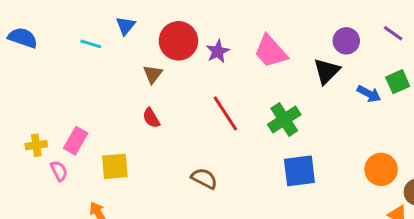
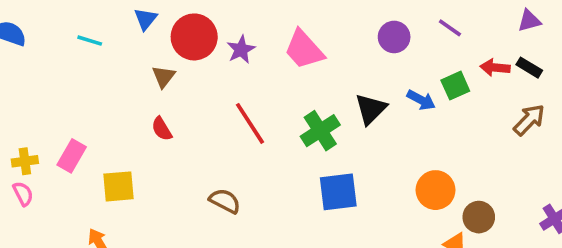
blue triangle: (126, 26) -> (146, 19), moved
black triangle: (327, 71) -> (371, 109), moved
pink semicircle: (59, 171) -> (23, 194), moved

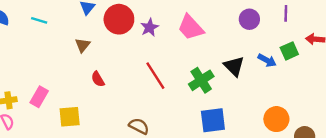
purple line: (450, 28) -> (286, 13), turned 56
cyan line: (90, 41) -> (39, 20), moved
brown triangle: (164, 77) -> (83, 45), moved
black triangle: (371, 109) -> (234, 66), turned -30

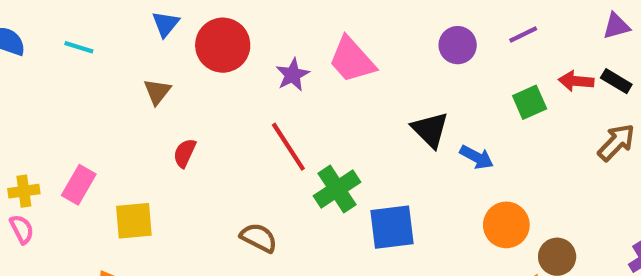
purple line: (286, 13) -> (523, 35), turned 63
purple star: (150, 27) -> (293, 75), moved
blue arrow: (267, 60) -> (477, 157), moved
red semicircle: (98, 79) -> (185, 153), turned 56
green cross: (201, 80) -> (337, 189), moved

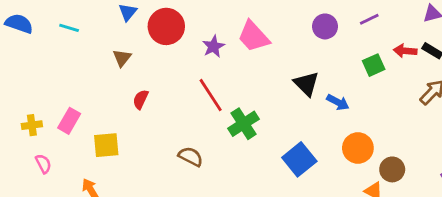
blue square: (392, 227) -> (299, 159), moved, turned -32
pink semicircle: (22, 229) -> (43, 164), moved

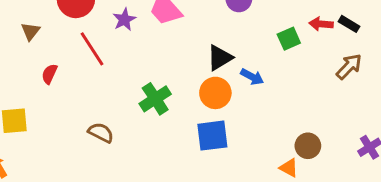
black triangle: (306, 84) -> (220, 58), turned 44
red line: (211, 95) -> (92, 49), moved
orange circle: (358, 148) -> (215, 93), moved
blue square: (299, 159) -> (212, 136), turned 32

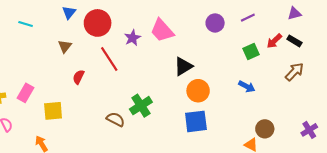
red arrow: (321, 24) -> (274, 41), turned -49
black triangle: (220, 58) -> (183, 66), moved
blue arrow: (252, 77) -> (247, 87), moved
green cross: (155, 99) -> (141, 106), moved

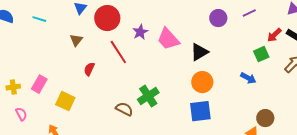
pink trapezoid: (162, 30) -> (168, 39), moved
green square: (251, 52) -> (261, 54), moved
black triangle: (183, 66) -> (199, 52), moved
yellow square: (53, 111) -> (65, 101), turned 30

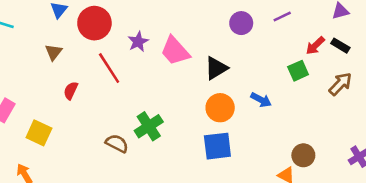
blue arrow: (248, 78) -> (261, 100), moved

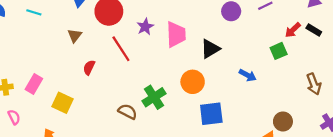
pink trapezoid: (175, 51) -> (176, 34), turned -140
brown arrow: (340, 84) -> (314, 84), moved, turned 115
orange circle: (220, 108) -> (193, 82), moved

